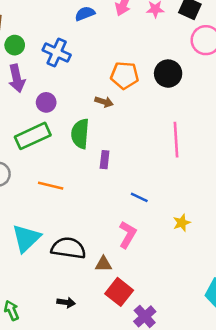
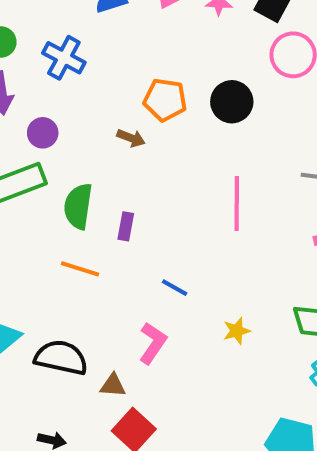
green semicircle: (80, 134) -> (78, 206), moved
orange line: (51, 186) -> (80, 269), moved

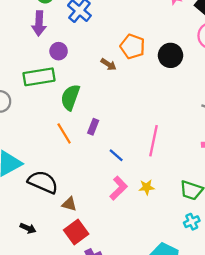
pink line: (237, 203) -> (153, 141), moved
purple rectangle: (126, 226) -> (93, 127), moved
orange line: (80, 269) -> (64, 133), turned 30
pink L-shape: (153, 343) -> (119, 188), moved

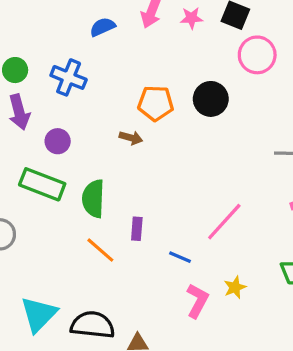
green rectangle: (39, 77) -> (42, 184), turned 48
pink line: (153, 141) -> (224, 222), turned 48

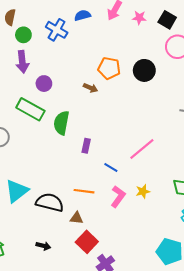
blue cross: (69, 77) -> (57, 30), moved
orange line: (100, 250) -> (84, 191), moved, turned -42

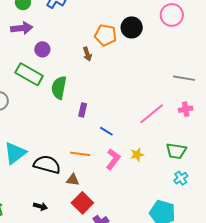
purple arrow: (22, 62) -> (22, 28), turned -90
black circle: (144, 70) -> (132, 27), moved
brown arrow: (90, 88) -> (87, 54), turned 48
pink line: (142, 149) -> (152, 114), moved

